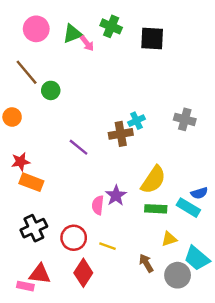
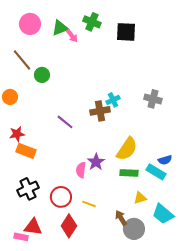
gray circle: (178, 275) -> (134, 229), moved

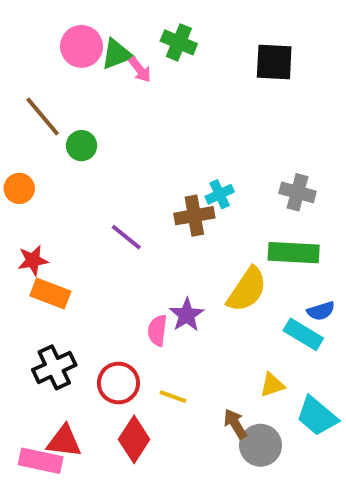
pink circle: (30, 24) -> (82, 46), moved
black square: (126, 32) -> (274, 62), moved
green rectangle: (129, 173) -> (294, 253), moved, size x1.4
pink rectangle: (21, 237) -> (41, 461), size x1.5

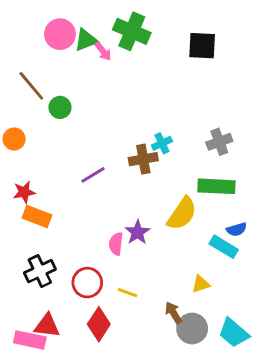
green cross: (179, 42) -> (132, 31), size x1.4
gray cross: (297, 192) -> (219, 142), turned -35
purple line: (126, 237) -> (93, 175), turned -70
cyan trapezoid: (317, 416) -> (234, 333), moved

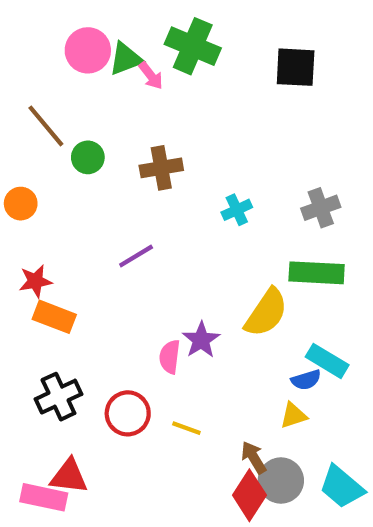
brown cross: (143, 159) -> (161, 168), moved
blue semicircle: (237, 229) -> (306, 380), moved
red diamond: (99, 324) -> (249, 495), moved

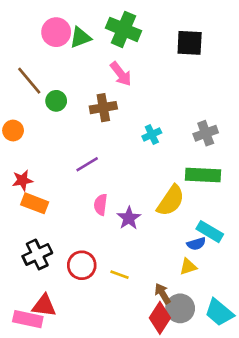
pink arrow: (151, 76) -> (121, 74), moved, size x1.4
pink semicircle: (170, 357) -> (101, 205), moved

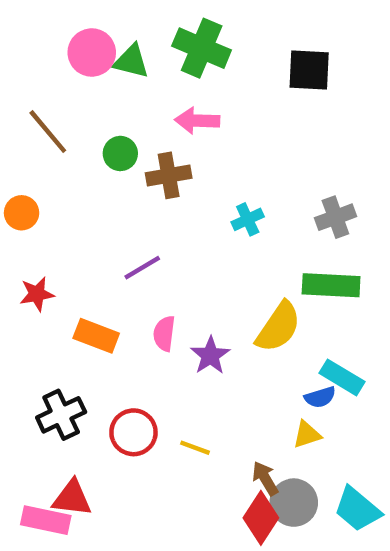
green triangle: (80, 38) -> (131, 61), turned 35
pink arrow: (121, 74) -> (197, 121), turned 130
green circle: (56, 101) -> (120, 153), moved
orange rectangle: (35, 203) -> (96, 336), moved

